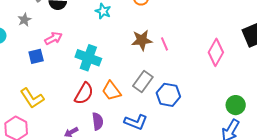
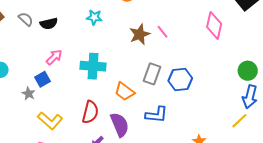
gray star: (24, 20) -> (29, 94), moved
red semicircle: (84, 93) -> (90, 112), moved
purple semicircle: (98, 121) -> (120, 125), size x1.4

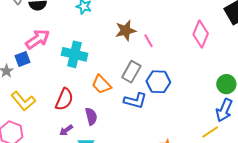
pink line: (162, 32) -> (149, 41), moved
pink arrow: (54, 57) -> (38, 39), size x1.4
blue L-shape: (156, 115) -> (135, 101), moved
purple semicircle: (120, 125) -> (91, 116), size x0.7

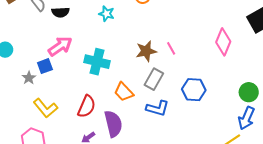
brown star: (126, 31) -> (146, 51), moved
blue hexagon: (158, 82) -> (194, 90), moved
purple semicircle: (91, 116) -> (113, 124), size x1.5

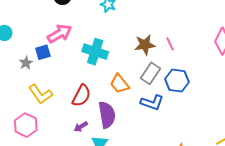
blue hexagon: (194, 90) -> (177, 81), moved

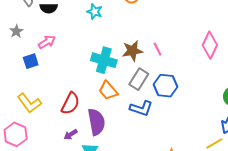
pink arrow: (60, 34) -> (47, 42), size x0.7
cyan cross: (95, 52) -> (104, 60), moved
gray star: (26, 63) -> (16, 31), moved

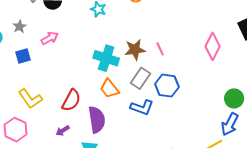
blue square: (31, 61) -> (23, 56), moved
purple arrow: (71, 134) -> (63, 131), moved

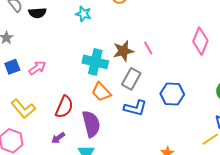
pink arrow: (50, 38) -> (37, 68), moved
blue hexagon: (167, 86) -> (172, 94), moved

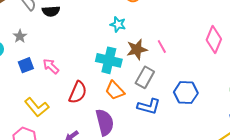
cyan star: (83, 14) -> (118, 24), moved
pink arrow: (37, 68) -> (51, 66), turned -102
red semicircle: (64, 107) -> (78, 92), moved

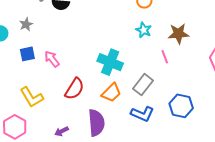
cyan star: (118, 24) -> (144, 30), moved
brown star: (137, 49) -> (179, 34), moved
orange trapezoid: (115, 90) -> (111, 93), turned -100

